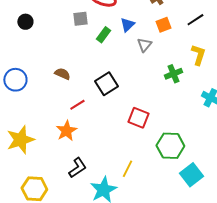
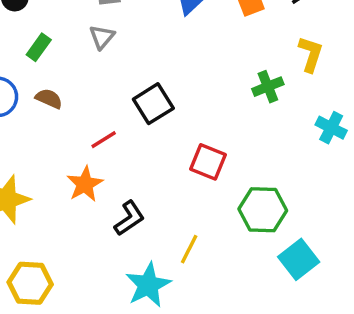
green rectangle: (103, 35) -> (39, 47), moved
gray triangle: (144, 45) -> (102, 37), moved
brown semicircle: (62, 74) -> (49, 99), moved
black L-shape: (77, 168) -> (129, 218), moved

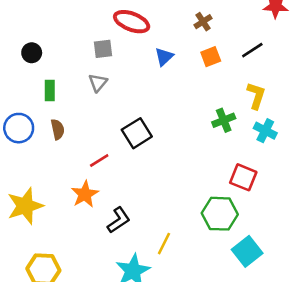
green rectangle: (39, 47) -> (50, 90), turned -36
brown semicircle: (49, 99) -> (58, 129), turned 54
cyan cross: (331, 128) -> (265, 131), moved
red square: (208, 162) -> (243, 177), moved

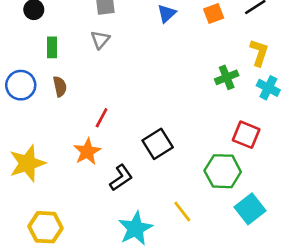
black square: (137, 133) -> (158, 144), moved
red line: (99, 160) -> (102, 118), turned -30
yellow line: (164, 244) -> (182, 212), moved, turned -65

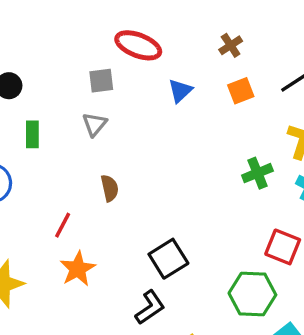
brown semicircle: (60, 86) -> (110, 188), moved
red line: (102, 118) -> (63, 225), moved
black L-shape: (121, 178) -> (150, 307), moved

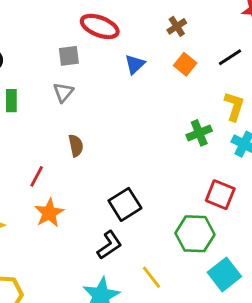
orange square: (241, 91) -> (185, 64), turned -30

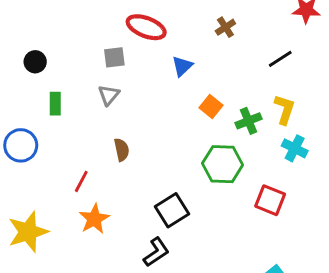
orange square: (185, 64) -> (211, 106), moved
green cross: (199, 133) -> (248, 121), moved
green hexagon: (195, 234) -> (223, 164), moved

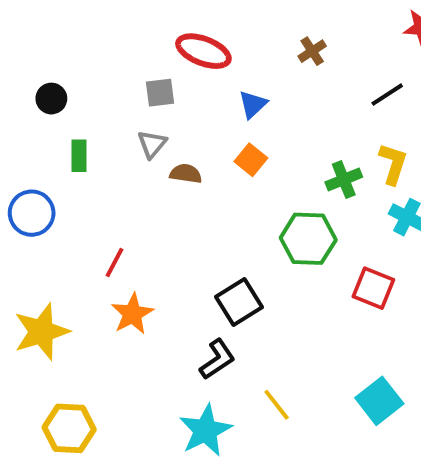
orange square: (211, 106) -> (251, 160), moved
brown semicircle: (122, 150) -> (186, 174), moved, turned -70

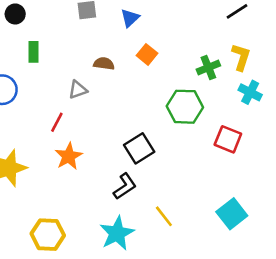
blue triangle: (253, 104) -> (130, 18), moved
gray triangle: (152, 144) -> (78, 90), moved, turned 30
yellow hexagon: (69, 428) -> (48, 235), moved

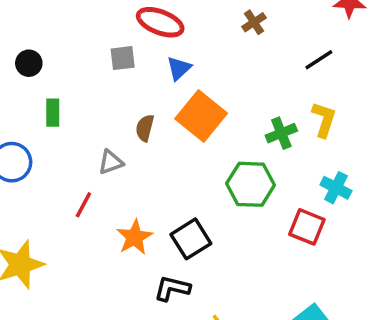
orange square: (147, 54) -> (201, 116), size x1.8
brown semicircle: (104, 64) -> (145, 128), turned -84
cyan cross: (250, 92) -> (336, 188), moved
orange star: (69, 156) -> (135, 237), moved
black L-shape: (125, 186) -> (172, 288), turned -132

